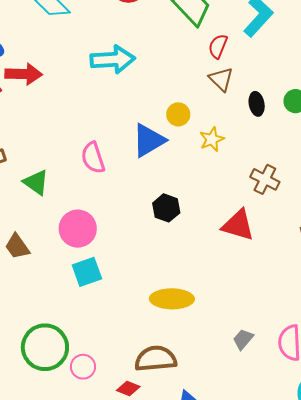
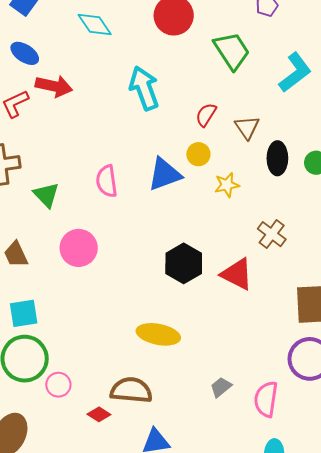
red semicircle: (218, 46) -> (206, 115), moved
cyan arrow: (113, 59) -> (144, 88), turned -117
black ellipse: (257, 104) -> (277, 158), size x1.4
black hexagon: (166, 208) -> (184, 263), moved, size x1.4
cyan square: (87, 272) -> (24, 313), moved

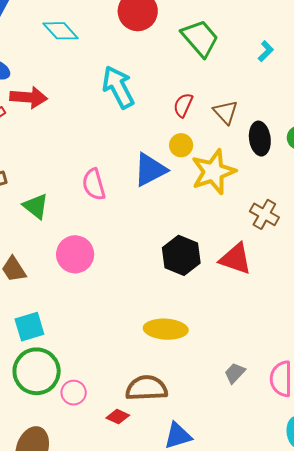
cyan L-shape: (295, 72) -> (266, 51), size x0.5
yellow star: (227, 185) -> (213, 172), size x1.8

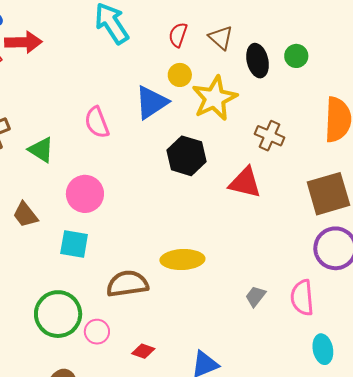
black hexagon: (181, 255) -> (187, 156), moved
cyan square: (29, 327) -> (74, 244), moved, turned 32
brown semicircle: (146, 388) -> (127, 284), moved

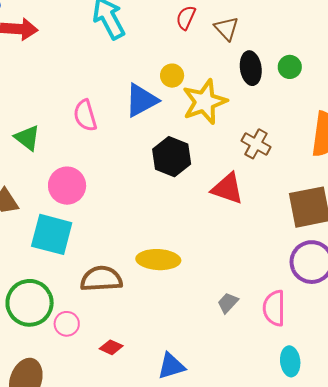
red semicircle: (178, 35) -> (186, 18), moved
brown triangle: (221, 38) -> (227, 28), moved
cyan square: (74, 244) -> (52, 234), size x1.4

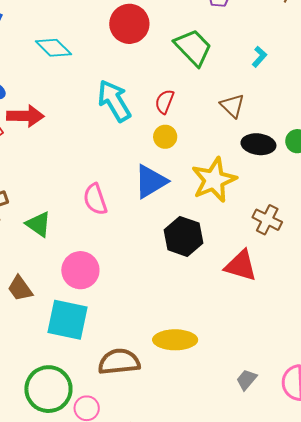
red semicircle: (186, 18) -> (165, 102), moved
black ellipse: (251, 68) -> (258, 144), turned -72
yellow circle: (172, 76) -> (165, 137), moved

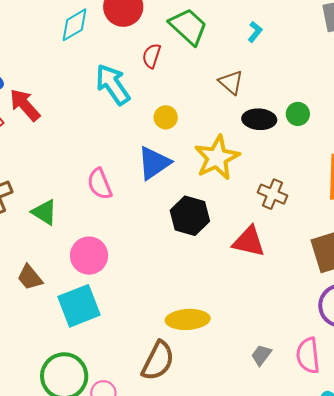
cyan diamond: (53, 48) -> (75, 25), moved, turned -72
red semicircle: (165, 102) -> (152, 56), moved
red arrow: (25, 116) -> (25, 105), turned -129
cyan square: (67, 320) -> (79, 306), turned -30
brown semicircle: (119, 362) -> (158, 361), moved, turned 126

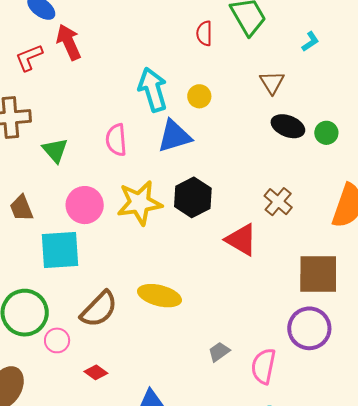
red semicircle: (152, 56) -> (204, 33), turned -35
cyan arrow: (113, 84) -> (153, 90), moved
yellow star: (217, 158) -> (139, 203), moved
brown semicircle: (158, 361) -> (99, 309), moved

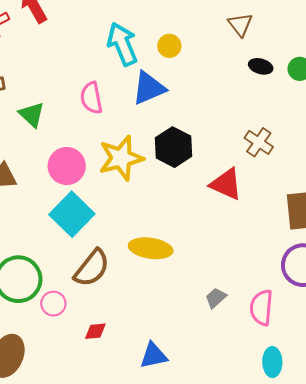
black ellipse: (288, 126) -> (261, 66), size x0.7
cyan square: (60, 250) -> (72, 214), moved, turned -36
red diamond: (96, 372) -> (95, 331), turned -35

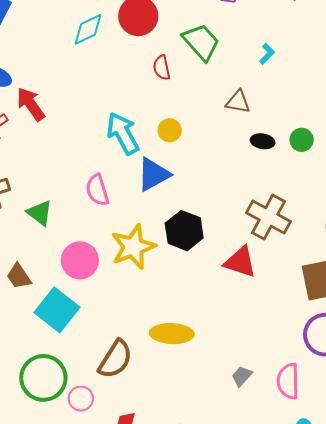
brown triangle: (240, 25) -> (238, 102), turned -36
brown cross: (259, 142) -> (268, 217), size x1.5
cyan square: (72, 214) -> (57, 310), moved

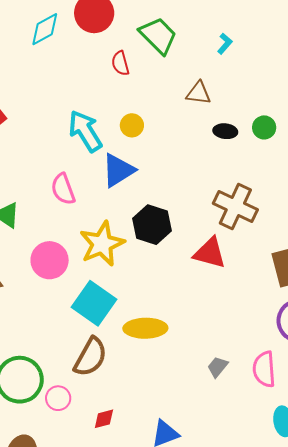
cyan square: (57, 310) -> (94, 303), moved

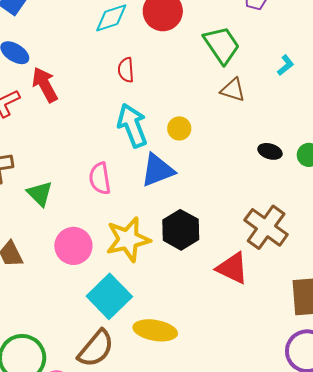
red semicircle: (120, 63) -> (126, 70), moved
brown triangle: (199, 93) -> (233, 90), moved

